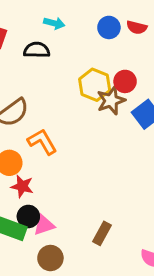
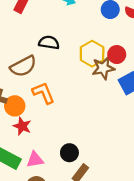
black semicircle: (37, 50) -> (49, 43), moved
black circle: (28, 216) -> (69, 153), moved

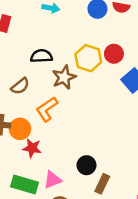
brown semicircle: (23, 66) -> (20, 86), size x0.7
brown star: (103, 68) -> (64, 77), moved
orange L-shape: (43, 93) -> (47, 109), turned -90

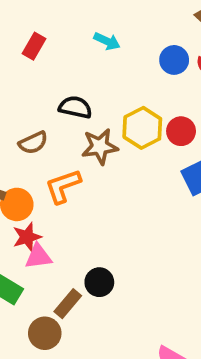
red star: (32, 148) -> (27, 237), turned 30
pink triangle: (53, 180) -> (38, 256), moved
brown rectangle: (102, 184) -> (68, 304), moved

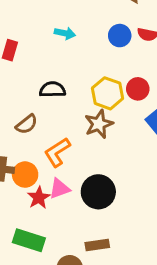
brown star: (100, 147) -> (99, 124), moved
pink triangle: (38, 256) -> (60, 189), moved
black circle: (99, 282) -> (98, 192), moved, size x1.5
brown rectangle: (68, 304) -> (97, 245), moved, turned 55

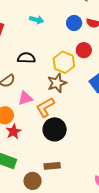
red circle: (138, 89) -> (84, 50), moved
orange L-shape: (57, 152) -> (45, 107), moved
pink triangle: (60, 189) -> (25, 98), moved

